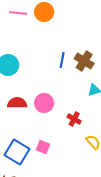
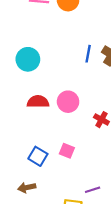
blue square: (17, 152) -> (38, 156), size x0.7

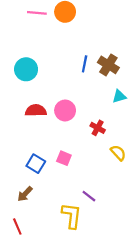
brown arrow: (27, 188) -> (25, 194), turned -35
purple line: (93, 190) -> (89, 196), turned 56

